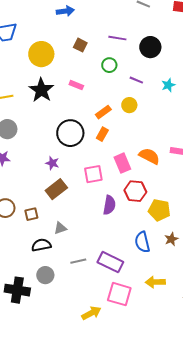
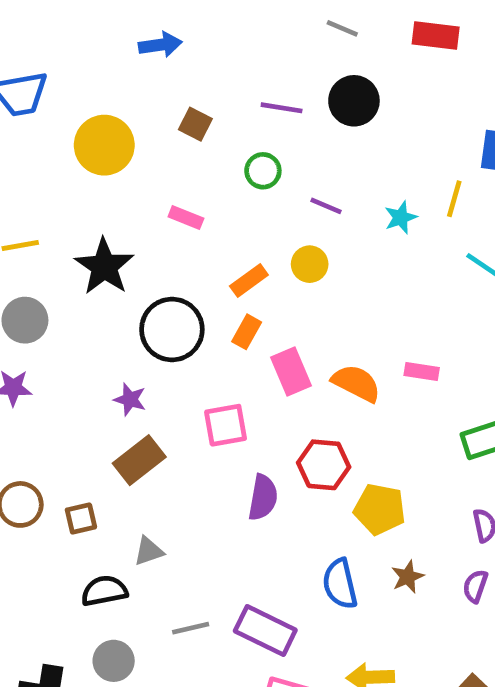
black circle: (150, 47) -> (354, 101), moved
black star: (41, 90) -> (104, 266), moved
pink rectangle: (122, 163) -> (291, 371), moved

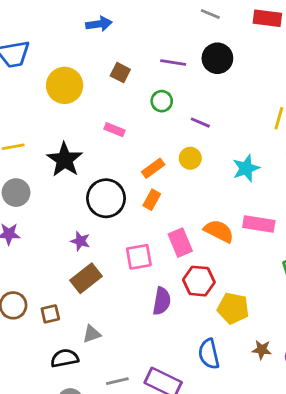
cyan star: (401, 217) -> (246, 168), moved, size x1.4
pink rectangle: (291, 371) -> (180, 243), moved
pink rectangle: (422, 371) -> (259, 224), size x1.5
brown star: (408, 577) -> (262, 350), moved, turned 30

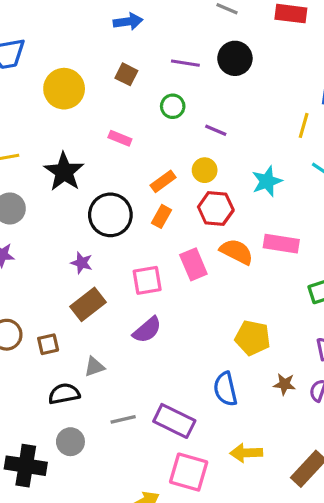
blue arrow: (99, 24) -> (128, 22), moved
red hexagon: (199, 281) -> (216, 208), moved
purple semicircle: (162, 301) -> (147, 330), moved, turned 40

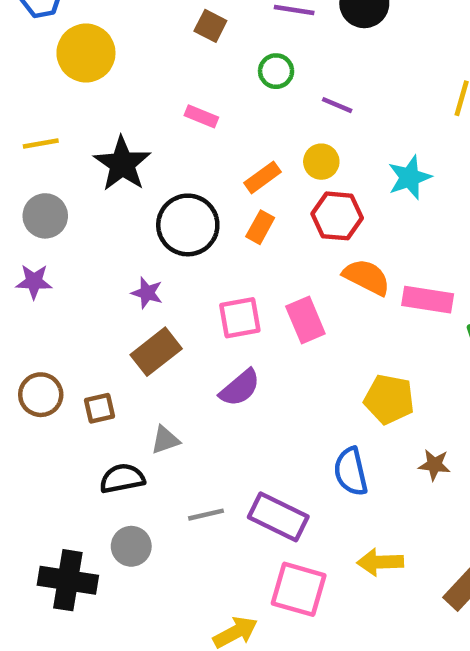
yellow circle: (64, 89) -> (86, 53), moved
pink rectangle: (281, 244) -> (428, 300), moved
pink rectangle: (193, 264) -> (305, 320), moved

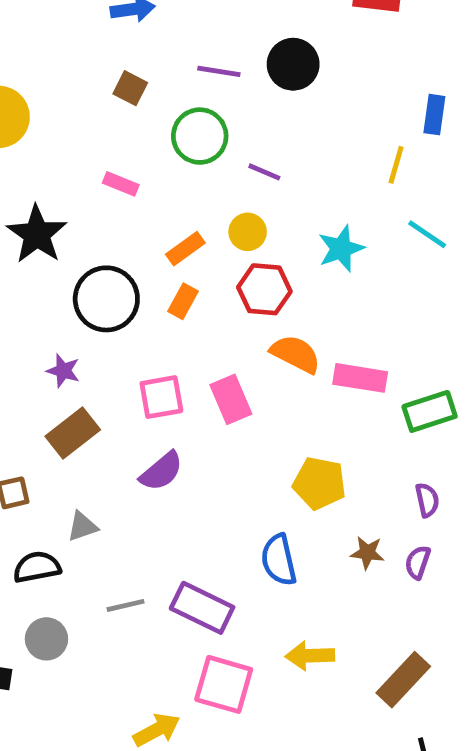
green circle: (276, 71) -> (200, 136), size x1.5

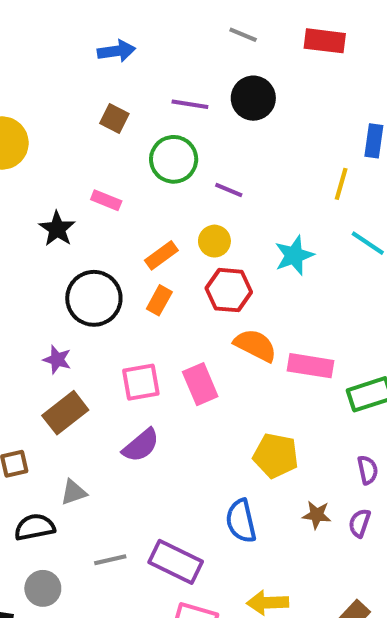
black star: (37, 234) -> (57, 229), moved, size x0.7

